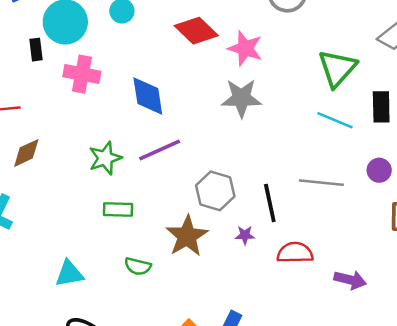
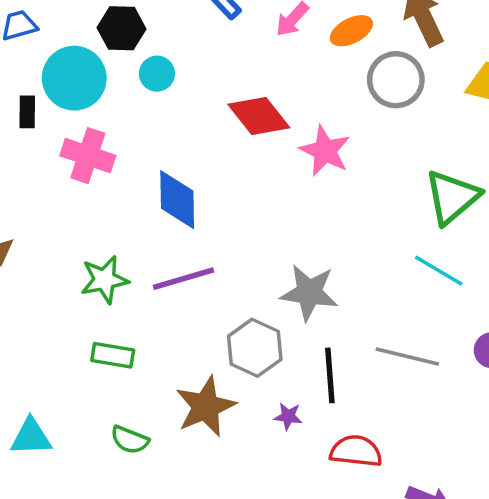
gray star: (241, 98) -> (309, 293), moved

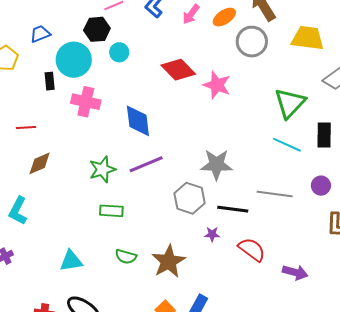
black line: (330, 375) -> (233, 209), turned -72
brown star: (206, 406) -> (169, 262), moved
red semicircle: (356, 451) -> (252, 249), turned 36

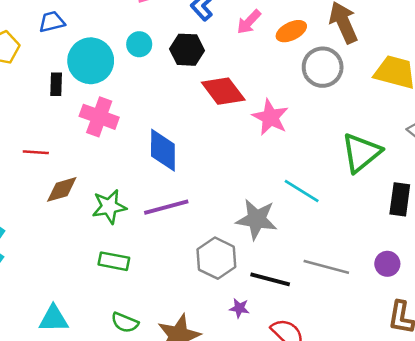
black hexagon: (97, 29) -> (187, 50), moved
cyan circle: (119, 52) -> (139, 44), moved
red line: (26, 128) -> (36, 152), moved
cyan line: (287, 145) -> (302, 191), moved
brown diamond: (40, 163) -> (62, 189), moved

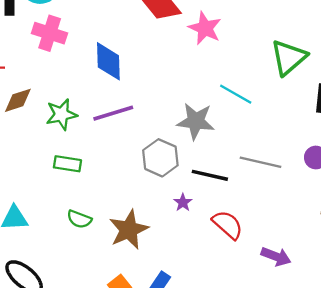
purple star: (239, 308) -> (183, 202), turned 30

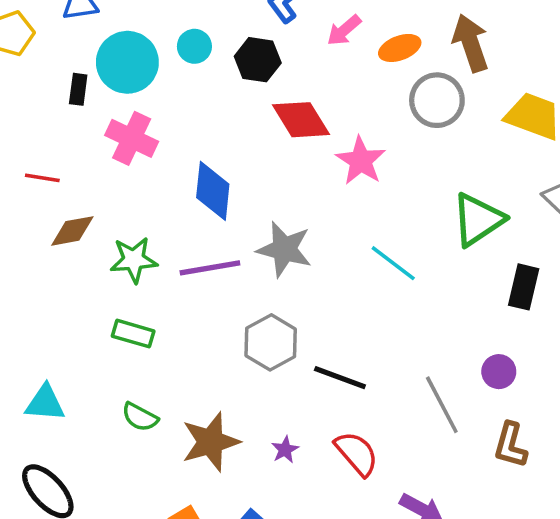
gray star: (196, 121) -> (284, 249), moved
gray line: (260, 162) -> (442, 405), moved, turned 42
purple star: (183, 202) -> (285, 450), moved

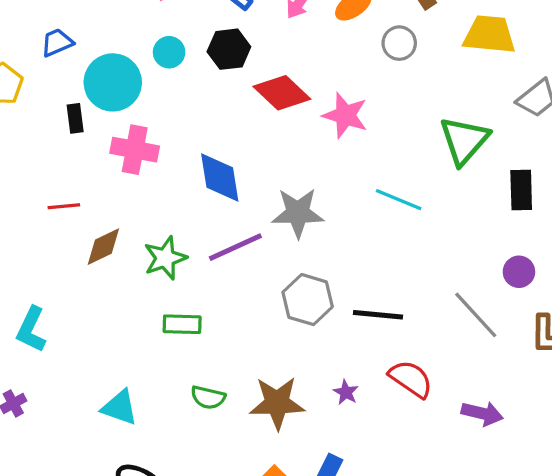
gray circle: (437, 100) -> (399, 43), size x0.7
cyan triangle: (45, 403) -> (120, 407), turned 30
brown star: (210, 442) -> (277, 403), turned 30

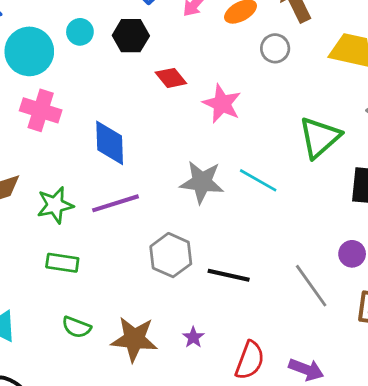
red diamond: (282, 93) -> (171, 78), size x0.7
gray star: (298, 213) -> (202, 182), moved
red semicircle: (411, 379) -> (250, 360), moved, turned 69

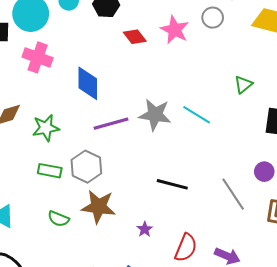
pink star: (222, 104) -> (175, 30), moved
green triangle: (320, 137) -> (243, 85), size x0.6
purple line: (115, 203) -> (111, 124), moved
gray hexagon: (171, 255) -> (86, 167), moved
brown star: (134, 339) -> (99, 207), moved

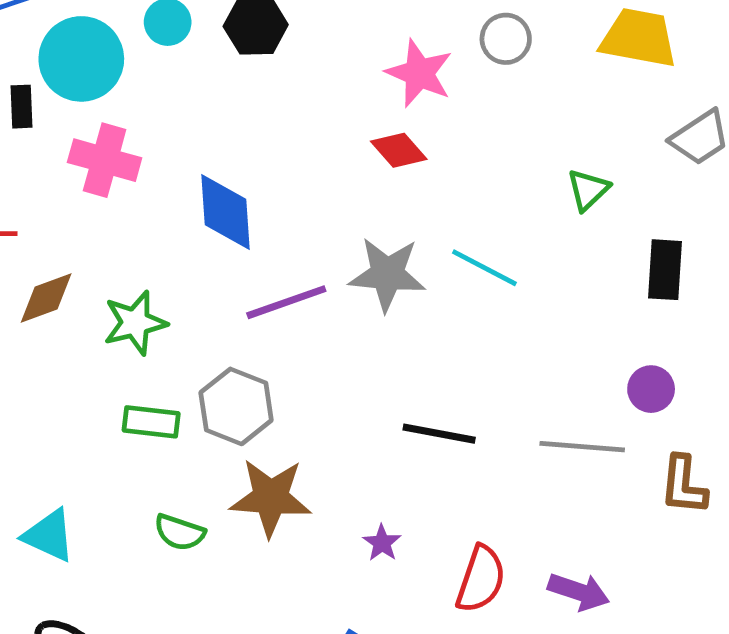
red diamond: (135, 37) -> (399, 150), moved
gray line: (233, 194) -> (582, 447), turned -48

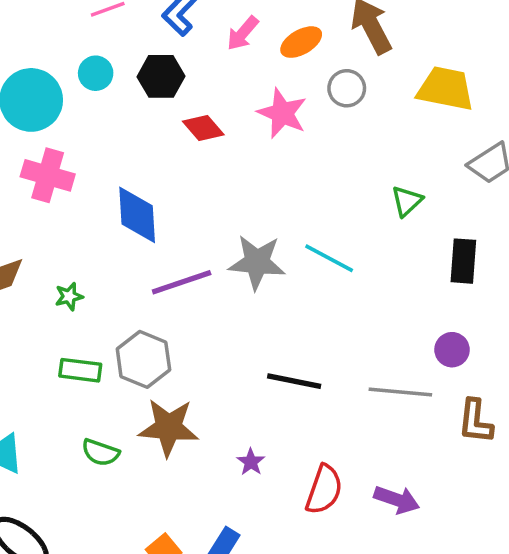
red diamond: (399, 150) -> (203, 128), moved
green star: (135, 323) -> (69, 296), size x0.6

